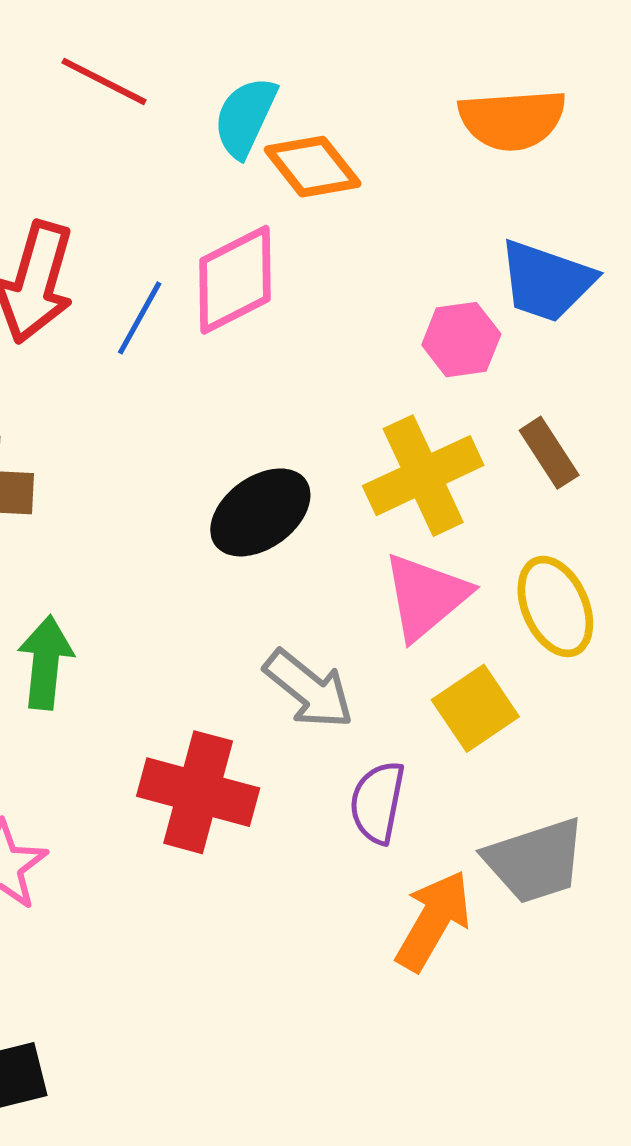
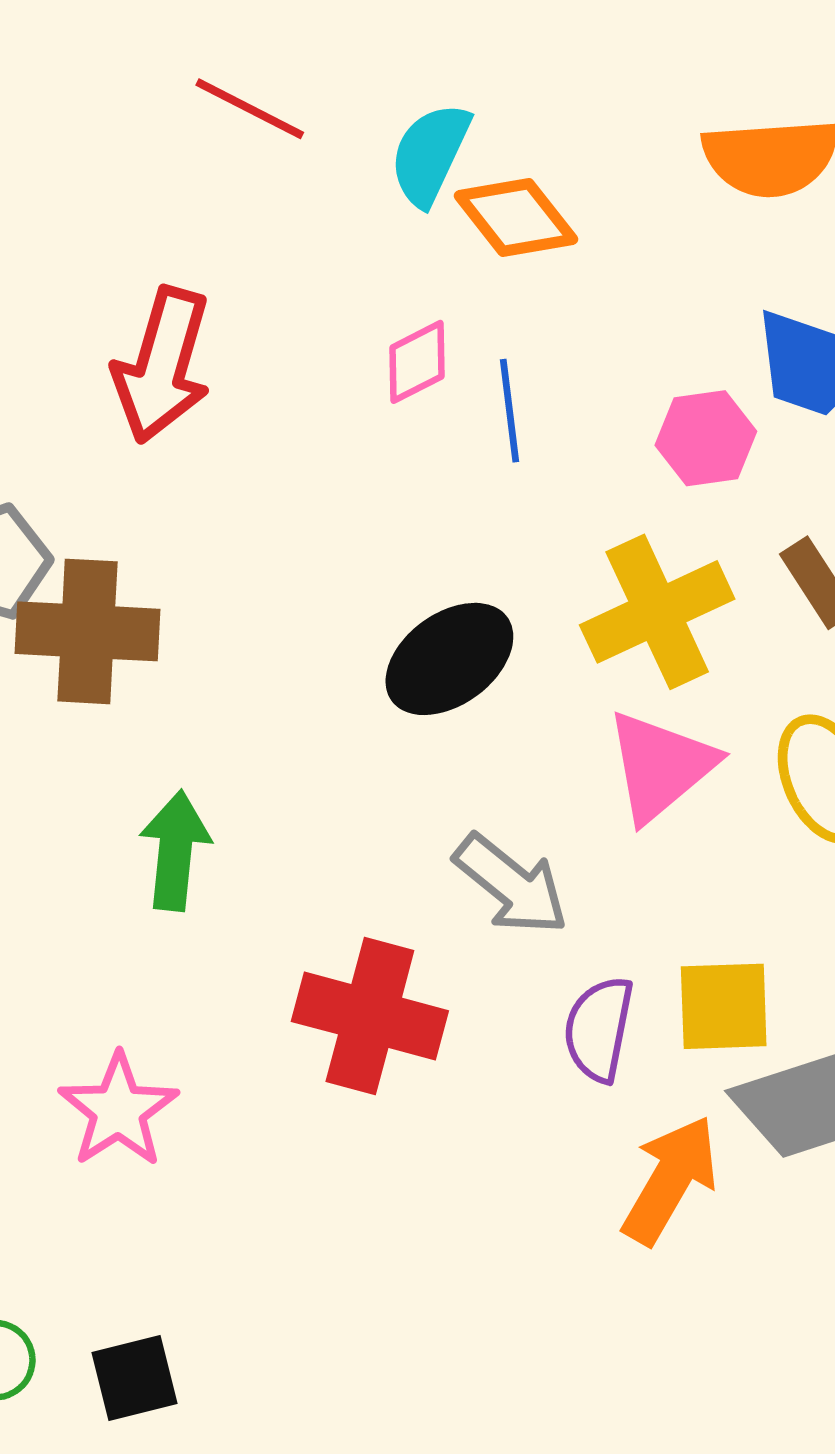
pink diamond: (235, 280) -> (417, 362), size x0.6
blue line: (140, 318) -> (509, 411), moved, turned -36
yellow square: (475, 708) -> (724, 1006), moved, turned 32

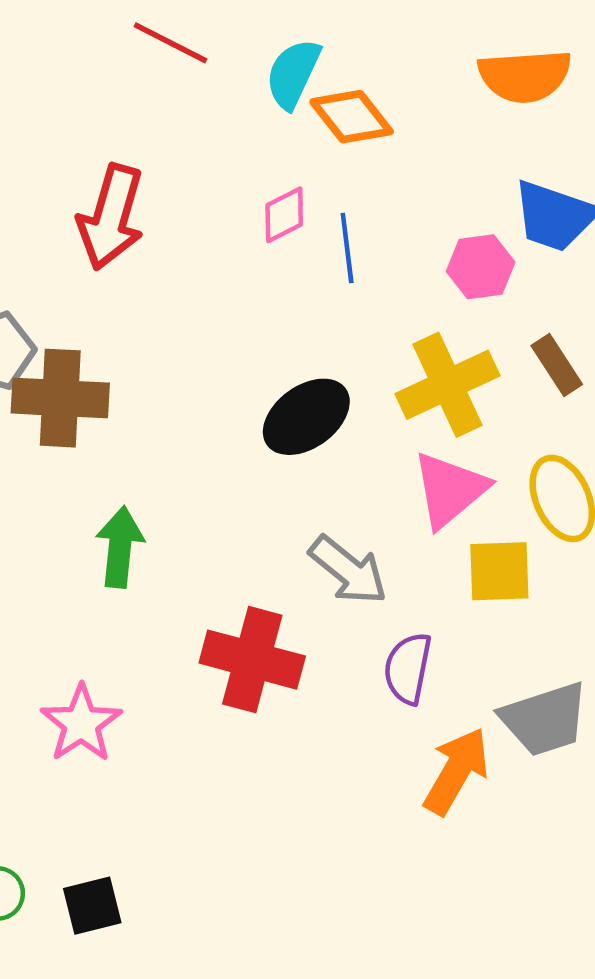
yellow square: (724, 1006) -> (499, 571), moved

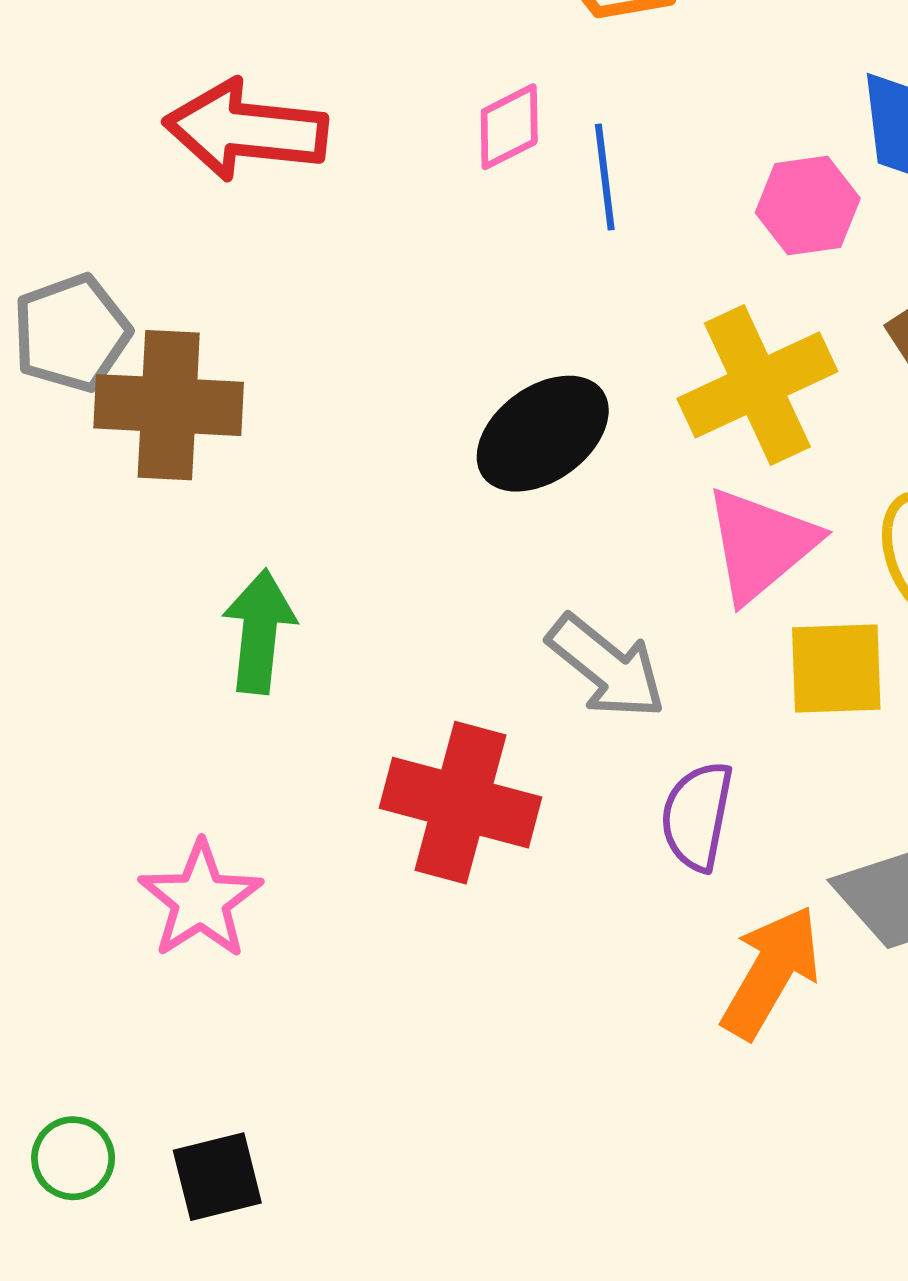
red arrow: (111, 217) -> (246, 130), turned 80

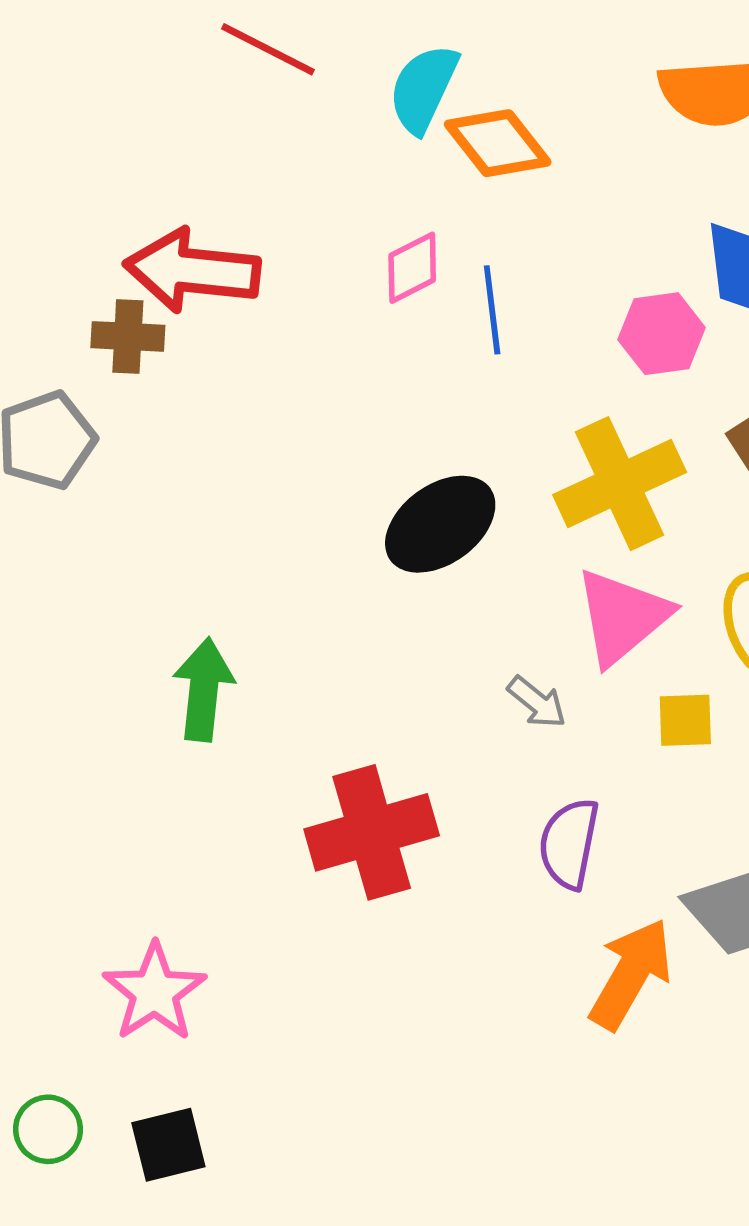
brown cross: (169, 405) -> (128, 336), moved, size x0.6
gray arrow: (606, 667) -> (537, 702), moved, size x0.6
yellow square: (836, 668) -> (685, 720), size x0.7
red cross: (461, 803) -> (372, 832), turned -31
pink star: (201, 900) -> (154, 992), moved

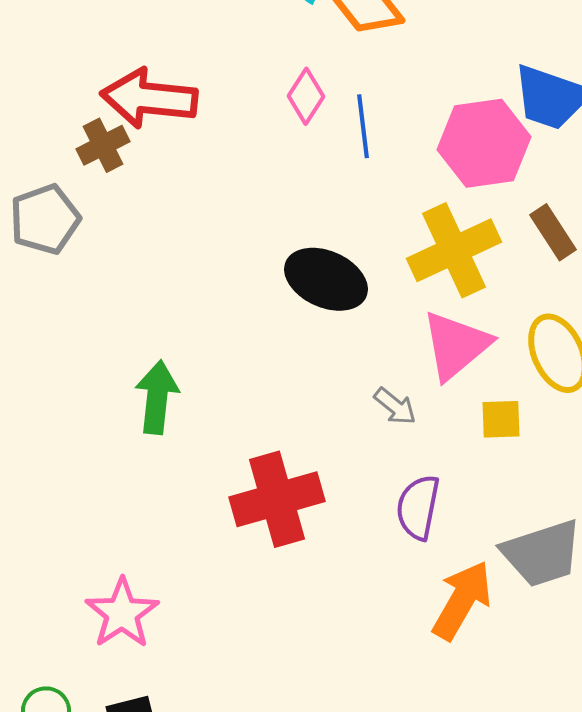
pink diamond: (412, 268) -> (306, 96), turned -30
pink hexagon: (662, 334) -> (484, 143), size x1.5
brown cross: (128, 336) -> (103, 145), turned -30
black ellipse: (440, 524) -> (326, 279), turned 60

